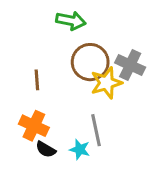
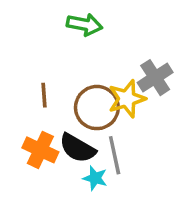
brown circle: (90, 62) -> (97, 108), moved
gray cross: (130, 65) -> (155, 78), turned 32
black semicircle: (46, 149) -> (77, 148), moved, size x1.5

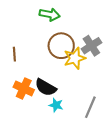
brown line: (44, 95) -> (14, 54), moved
brown circle: (97, 108) -> (61, 46), moved
gray line: (115, 155) -> (90, 107), moved, turned 35

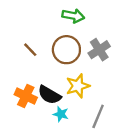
green arrow: (50, 14) -> (73, 16), moved
brown line: (14, 54) -> (30, 50), moved, turned -40
yellow star: (75, 58) -> (78, 86), moved

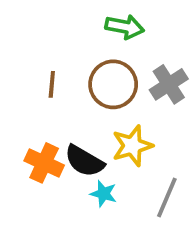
brown line: (30, 50) -> (52, 84), turned 49

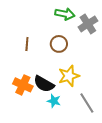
brown circle: (113, 84) -> (59, 44), size x0.7
gray cross: (169, 84) -> (88, 24), moved
gray line: (167, 197) -> (87, 103), turned -55

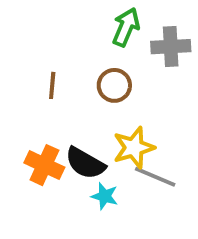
green arrow: (65, 14) -> (126, 27), turned -78
gray cross: (88, 24) -> (171, 47), turned 30
gray line: (87, 103) -> (155, 177), moved, turned -35

